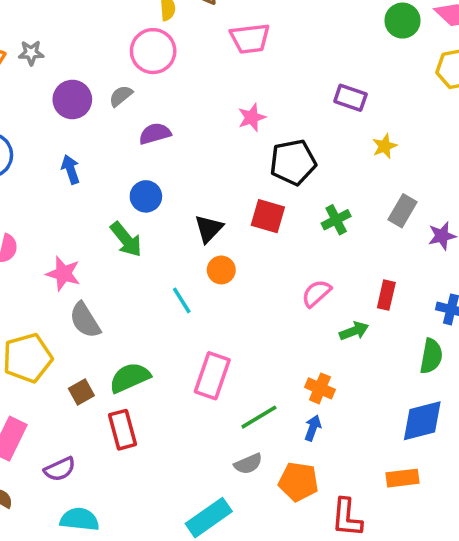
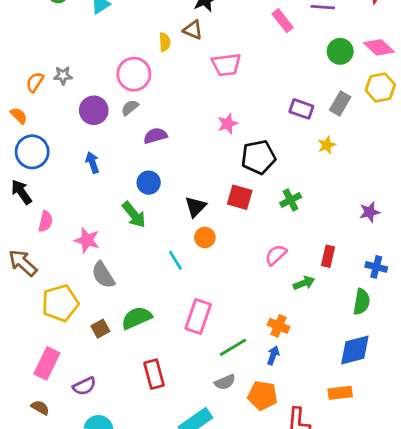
pink circle: (153, 51) -> (134, 74), moved
gray rectangle: (402, 211) -> (340, 104), moved
red rectangle: (123, 430) -> (154, 374), moved

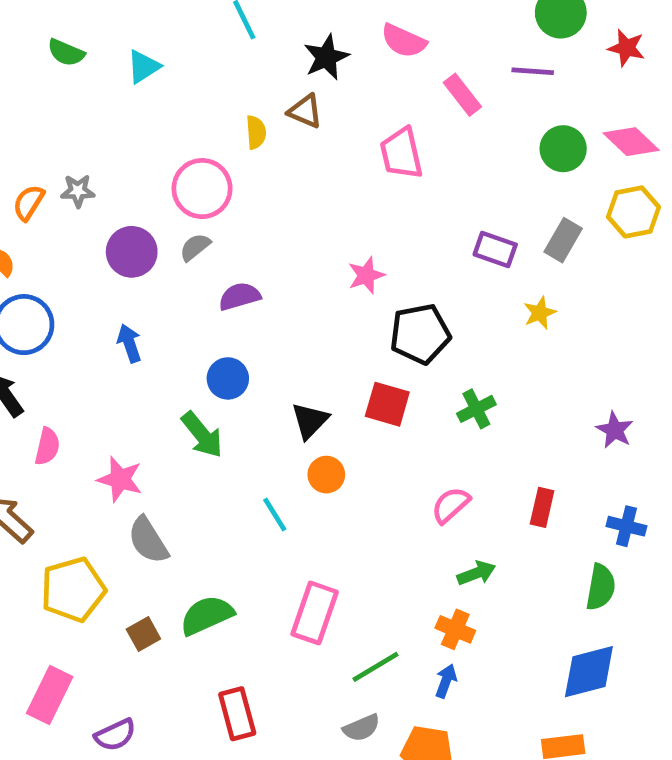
pink trapezoid: (226, 65) -> (401, 153), moved, turned 84
purple star: (370, 212) -> (615, 430), turned -30
green arrow: (304, 283) -> (476, 573), moved

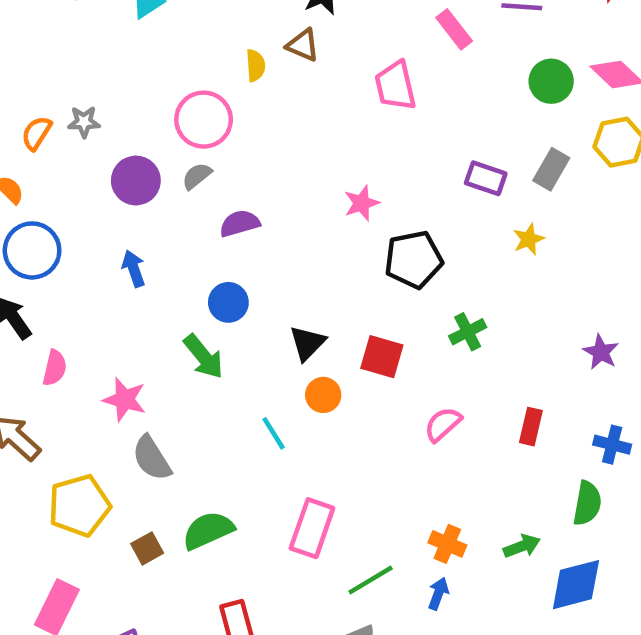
red square: (387, 404) -> (382, 357), moved
green arrow: (476, 573) -> (522, 546), moved

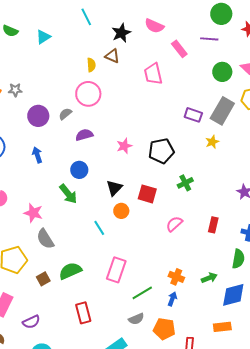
pink circle: (204, 120) -> (88, 94), moved
gray rectangle: (551, 169) -> (222, 111), size x1.5
pink star: (362, 203) -> (124, 146), moved

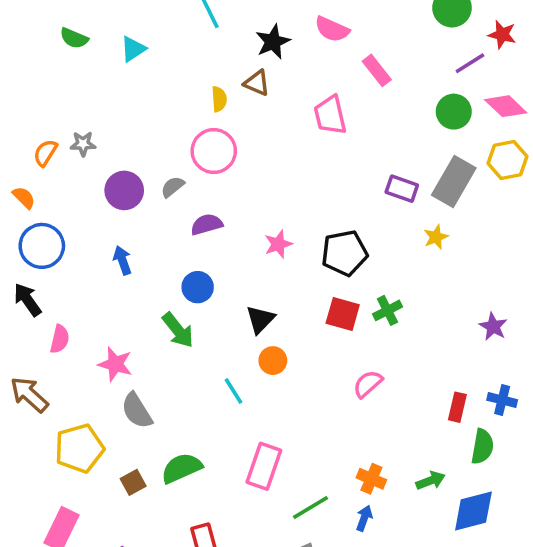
purple line: (209, 39) -> (470, 63), moved, turned -36
red square: (147, 194) -> (343, 314), moved
red rectangle: (213, 225) -> (457, 407), moved

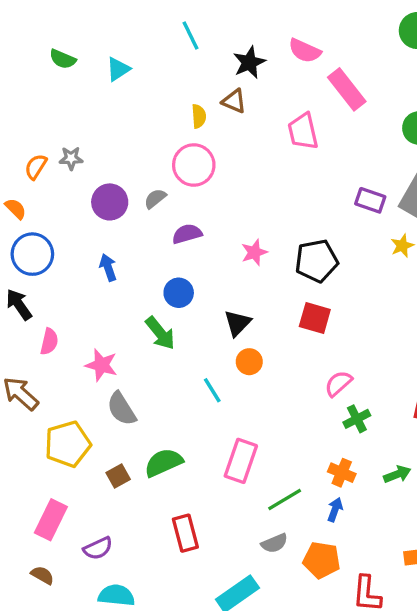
pink rectangle: (377, 70) -> (347, 89), size x1.4
green cross: (387, 310) -> (357, 419), moved

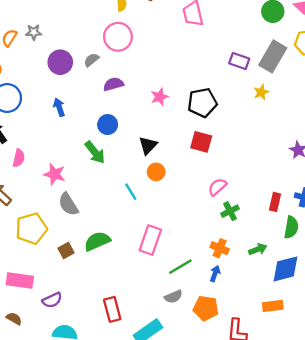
pink rectangle: (51, 520) -> (20, 280), turned 72
red rectangle: (185, 533) -> (112, 309), moved

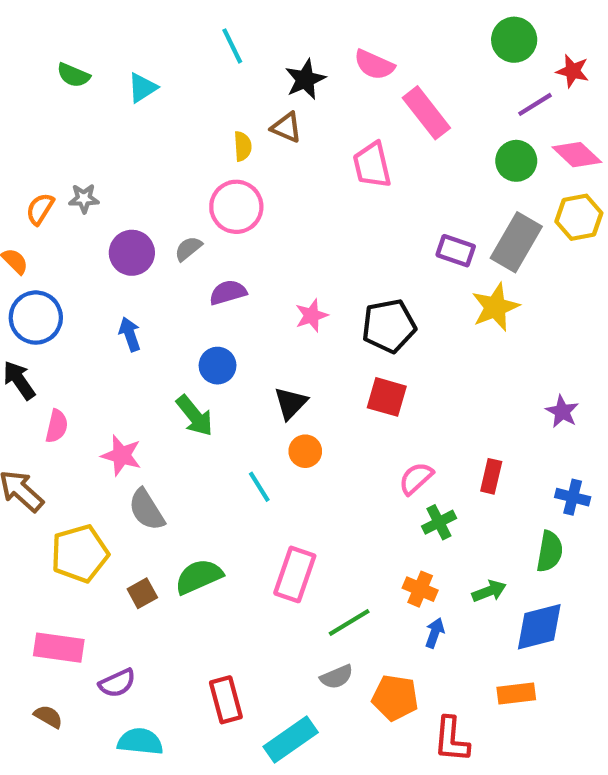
yellow star: (261, 92) -> (495, 307), size x1.6
red rectangle: (275, 202) -> (491, 476), moved
blue arrow: (215, 274) -> (435, 633), moved

